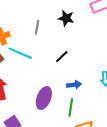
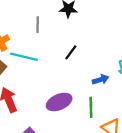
blue arrow: (74, 85) -> (101, 80), moved
purple ellipse: (44, 98) -> (59, 102), turned 55

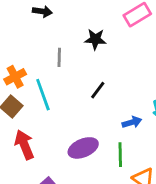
cyan line: (24, 57) -> (43, 95), turned 56

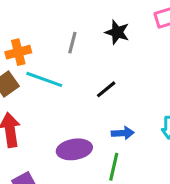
cyan line: (43, 95) -> (44, 79), turned -64
blue arrow: (132, 122) -> (123, 133), moved

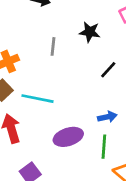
cyan line: (44, 79) -> (38, 99), moved
black line: (106, 89) -> (108, 70), moved

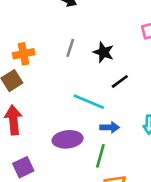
black star: (90, 32) -> (103, 52), moved
cyan line: (38, 99) -> (89, 102), moved

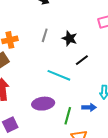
blue arrow: (110, 127) -> (89, 107), moved

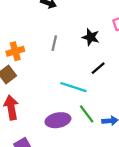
black star: (70, 38) -> (91, 37), moved
green line: (68, 116) -> (87, 114), moved, turned -48

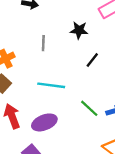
cyan line: (73, 87) -> (51, 85), moved
purple ellipse: (58, 120) -> (44, 122), moved

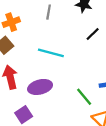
green line: (89, 108) -> (84, 97), moved

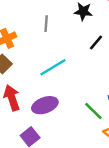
cyan line: (51, 53) -> (53, 67), turned -40

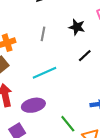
green line: (93, 111) -> (68, 124), moved

